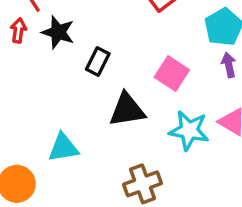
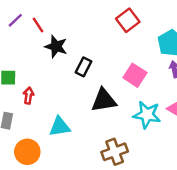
red arrow: (18, 30) -> (28, 96), moved

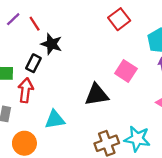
black rectangle: (84, 67) -> (33, 63), moved
red arrow: (28, 96) -> (26, 90), size x1.5
cyan star: (147, 115) -> (137, 139), moved

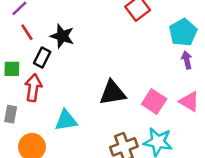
red line: (35, 24) -> (27, 32), moved
pink square: (126, 71) -> (154, 102), moved

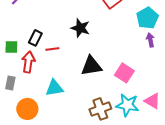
red line: (27, 32) -> (52, 49), moved, turned -64
black star: (62, 36) -> (80, 28), moved
pink triangle: (189, 102) -> (152, 101), moved

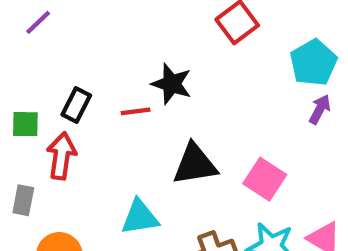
purple arrow: (150, 40) -> (320, 109), turned 40
red line: (52, 49) -> (136, 111), moved
cyan triangle: (54, 88) -> (140, 217), moved

